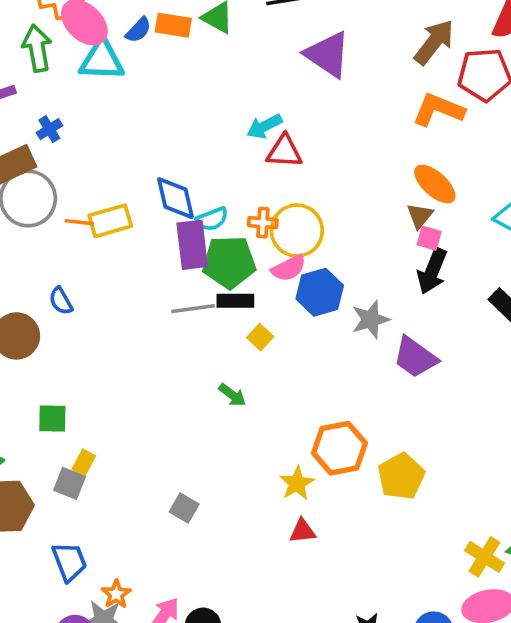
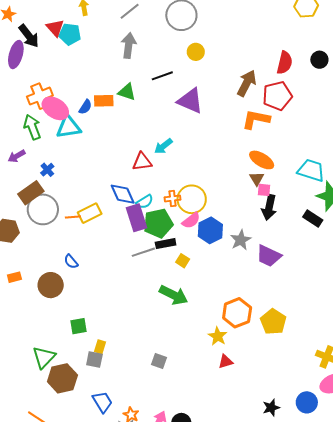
red triangle: (284, 151) -> (142, 162), moved
green arrow: (232, 395) -> (174, 295), size x1.8

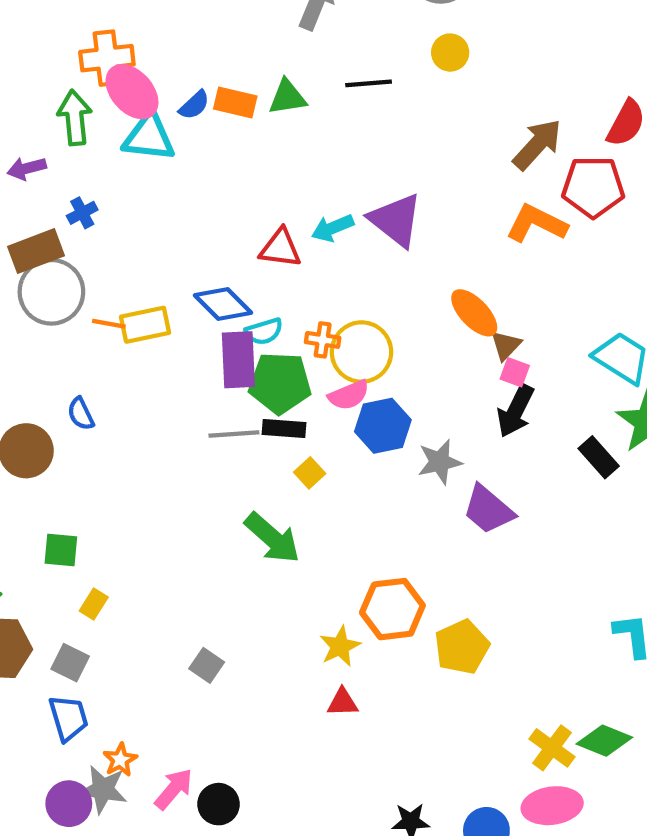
green triangle: (127, 92) -> (287, 97), turned -42
purple triangle: (190, 101) -> (396, 220), moved
orange ellipse: (262, 160) -> (474, 313), moved
blue diamond: (123, 194) -> (223, 304), turned -36
gray square: (94, 360) -> (70, 663), moved

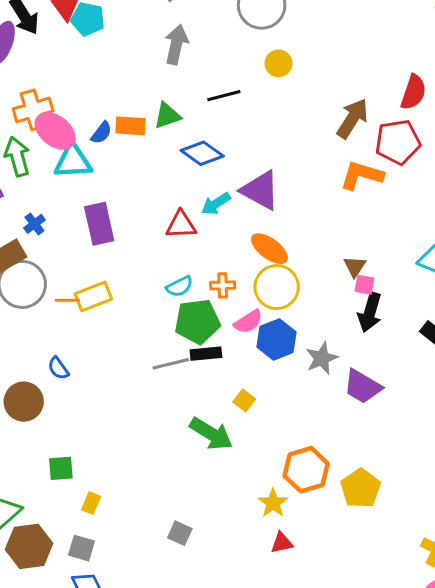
blue diamond: (223, 304) -> (202, 153), moved
orange ellipse: (474, 313) -> (269, 249), moved
yellow circle: (361, 352) -> (277, 287), moved
purple rectangle: (238, 360) -> (99, 224), moved
yellow square: (310, 473) -> (244, 400), moved

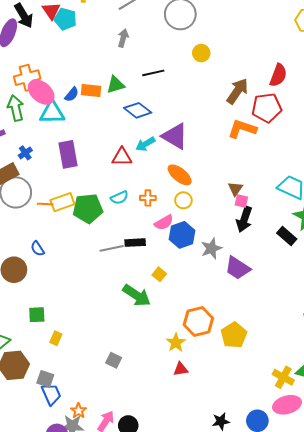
gray arrow: (176, 44) -> (123, 38), size x0.7
yellow circle: (279, 63) -> (201, 53), moved
yellow circle: (277, 287) -> (183, 200), size x0.6
green pentagon: (197, 321) -> (88, 208), moved
gray square: (82, 548) -> (45, 379), moved

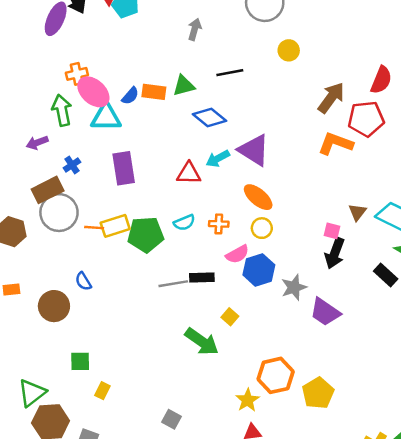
orange cross: (27, 78) -> (77, 74), size x0.7
brown triangle: (235, 189) -> (357, 212), moved

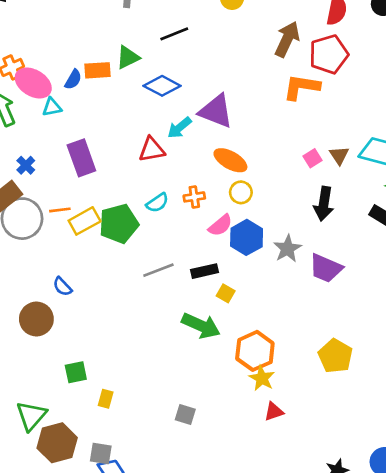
cyan triangle: (106, 117) -> (52, 107), size x0.6
orange line: (94, 228) -> (60, 210), moved
pink square: (332, 231) -> (313, 158), moved, turned -35
black rectangle: (202, 277) -> (205, 271), moved
orange hexagon: (276, 375) -> (255, 351), moved

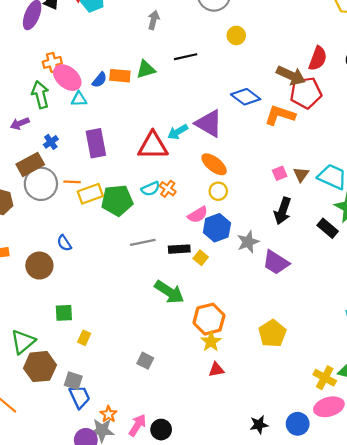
brown arrow: (287, 39) -> (291, 75), moved, turned 80
blue diamond: (162, 86) -> (246, 97), moved
red triangle: (152, 150) -> (153, 146), size x1.4
orange cross: (194, 197) -> (168, 189), moved, turned 35
yellow square: (226, 293) -> (201, 258), moved

